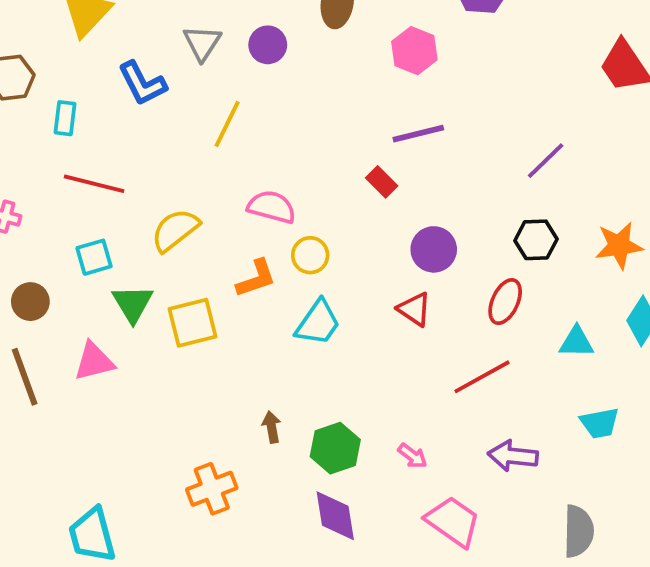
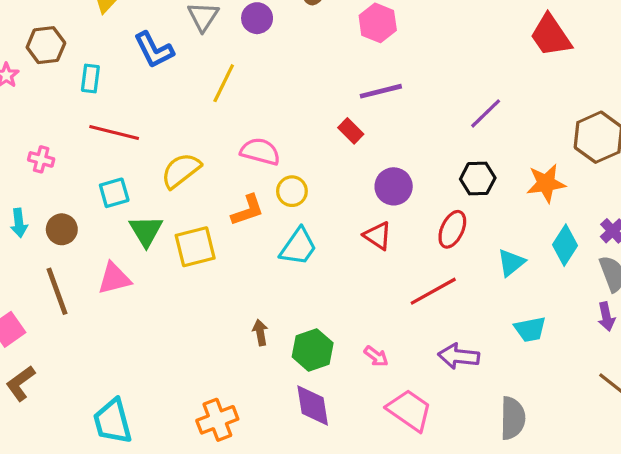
cyan triangle: (577, 342) -> (511, 263), turned -40
orange cross: (212, 489) -> (217, 420), moved

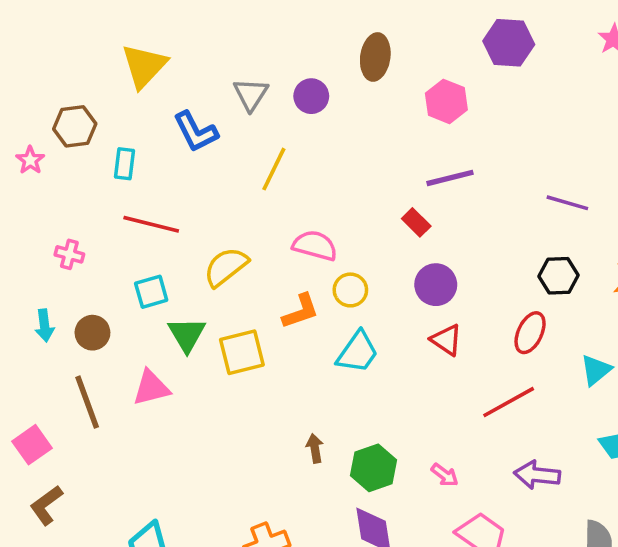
purple line: (486, 113) -> (567, 203), turned 60
purple circle: (394, 186) -> (436, 285), moved

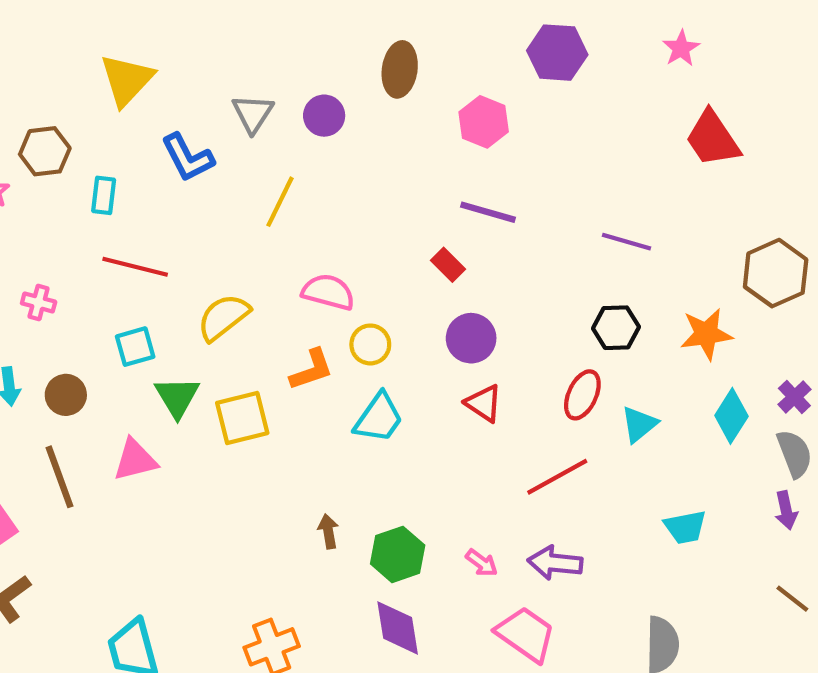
purple line: (450, 178) -> (488, 212), turned 30
cyan triangle: (596, 370) -> (639, 424), moved
purple arrow: (537, 475) -> (555, 563), moved

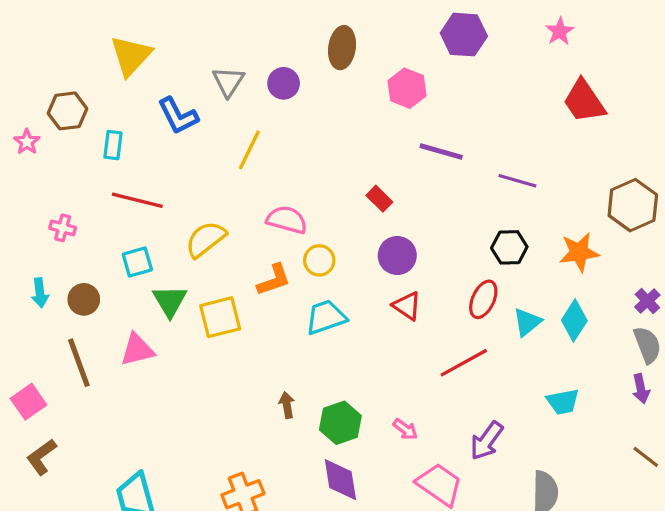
purple line: (488, 212) -> (441, 152), moved
cyan diamond: (731, 416) -> (574, 320), moved
cyan trapezoid: (379, 418) -> (326, 317), turned -144
purple arrow: (555, 563) -> (487, 441), moved, turned -60

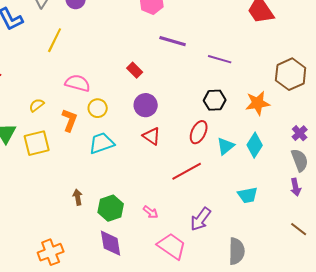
yellow semicircle: (206, 239) -> (37, 105), moved, size x0.6
orange L-shape: (274, 280) -> (70, 120), turned -50

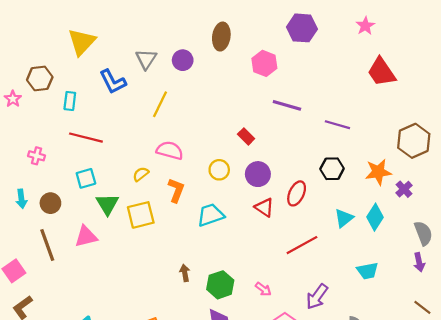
pink semicircle: (78, 83) -> (170, 150), moved
yellow circle: (98, 108) -> (219, 170), moved
red ellipse: (199, 132) -> (297, 193), moved
purple cross: (300, 133) -> (404, 189), moved

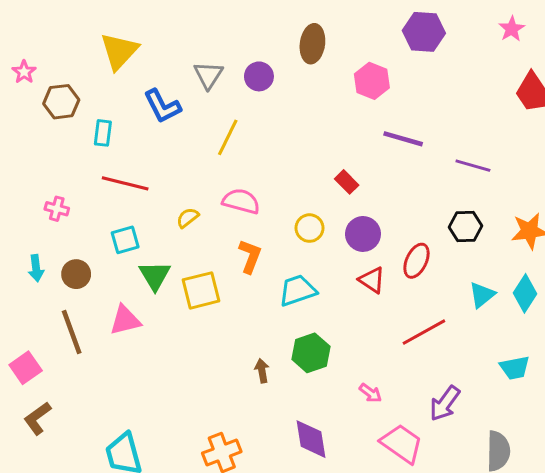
pink star: (13, 99) -> (24, 72), moved
yellow semicircle: (141, 174) -> (188, 218), moved
green hexagon: (220, 285) -> (311, 353), moved

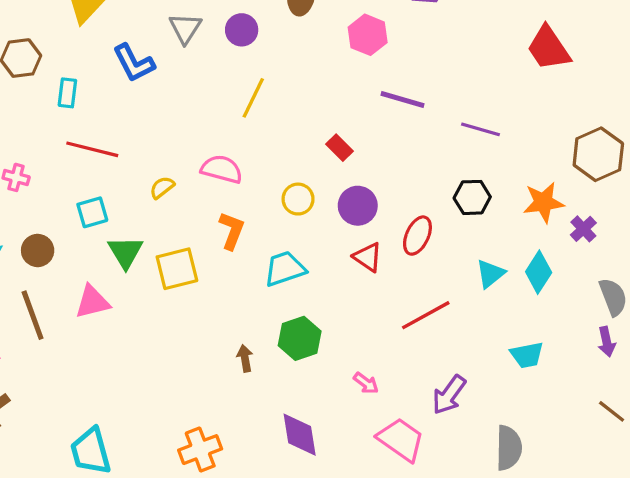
yellow line: (228, 137) -> (253, 98), moved

